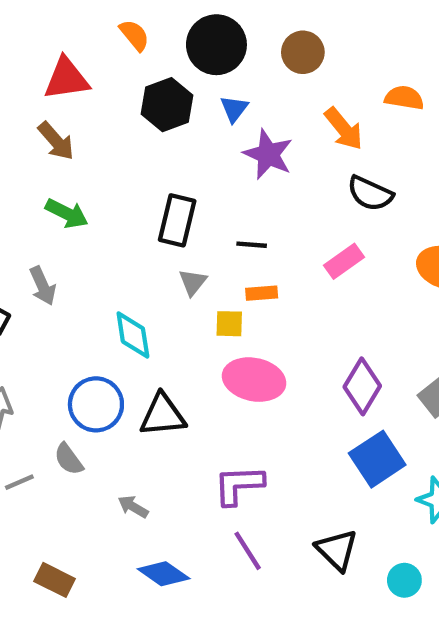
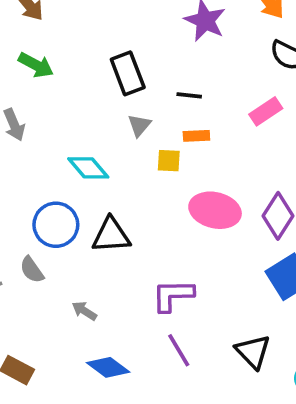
black rectangle: (177, 220) -> (128, 73), turned -36
cyan diamond: (133, 335) -> (88, 168), turned -33
pink ellipse: (254, 380) -> (215, 210), moved

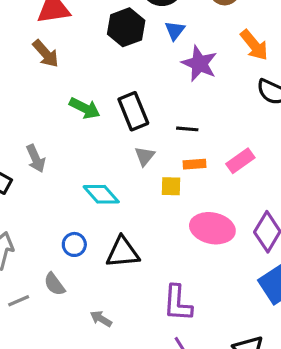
green arrow: (36, 65) -> (85, 108), moved
pink rectangle: (266, 111) -> (240, 161), moved
blue circle: (56, 225) -> (74, 244), size x0.6
purple L-shape: (173, 295) -> (178, 303), turned -84

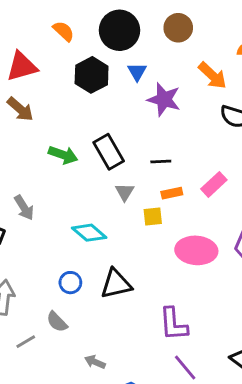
gray arrow: (101, 319) -> (95, 362), moved

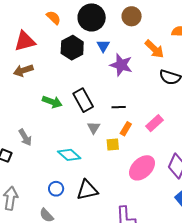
brown arrow: (20, 109) -> (23, 70), turned 120
orange rectangle: (172, 193) -> (126, 129), turned -48
pink ellipse: (196, 250) -> (142, 168), turned -48

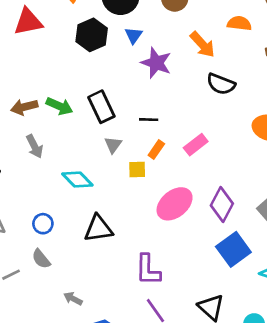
brown arrow: (23, 70) -> (24, 107), moved
gray arrow: (25, 137) -> (35, 146), moved
blue circle: (56, 189) -> (43, 224), moved

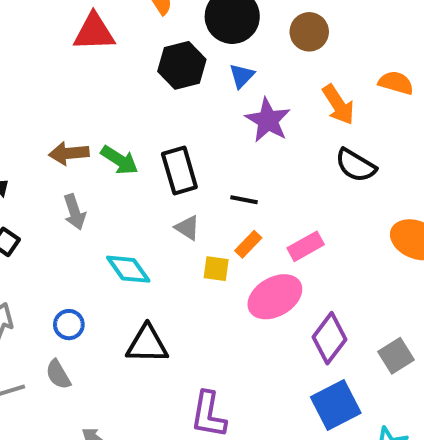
gray triangle: (113, 145) -> (187, 228), turned -42
pink ellipse: (175, 204) -> (275, 297), moved

